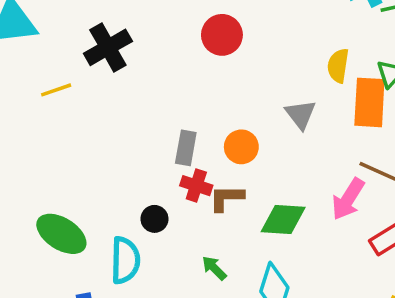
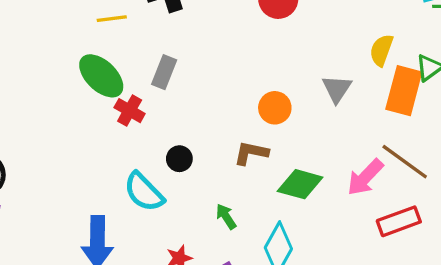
gray rectangle: (186, 148) -> (164, 72), moved
red cross: (196, 186) -> (130, 111), moved
green ellipse: (61, 234) -> (101, 76), moved
cyan semicircle: (125, 260) -> (144, 192), turned 123

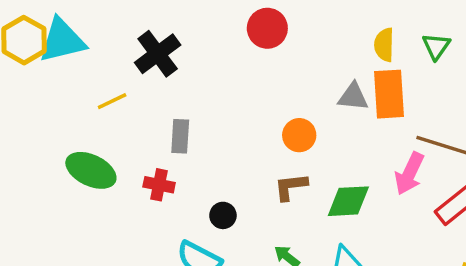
green ellipse: (101, 76) -> (91, 170), moved
gray triangle: (337, 89) -> (353, 97), turned -40
orange rectangle: (404, 91) -> (389, 94), moved

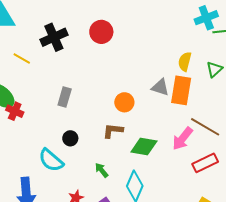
red circle: (267, 28) -> (101, 32), moved
yellow line: (112, 101) -> (22, 58), turned 42
gray rectangle: (180, 136) -> (65, 97), moved
red cross: (159, 185) -> (15, 111), moved

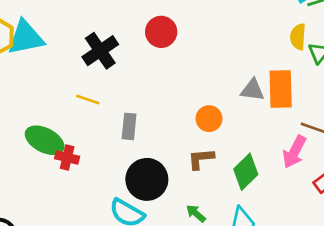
yellow line: (22, 58) -> (88, 100), moved
yellow semicircle: (185, 62) -> (298, 37), moved
black circle: (70, 138) -> (147, 179), size x2.0
green diamond: (144, 146) -> (246, 172), turned -44

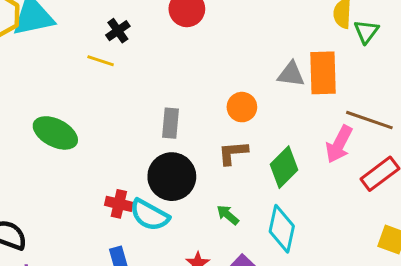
black cross: (100, 51) -> (118, 31), size x0.6
yellow line: (88, 100) -> (101, 61), moved
gray rectangle: (129, 126) -> (171, 123), moved
red cross: (67, 158) -> (119, 204), moved

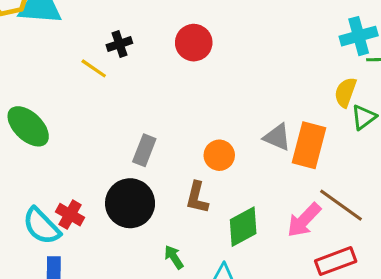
brown L-shape: (233, 153) -> (197, 198), turned -88
cyan semicircle: (150, 215) -> (41, 226), moved

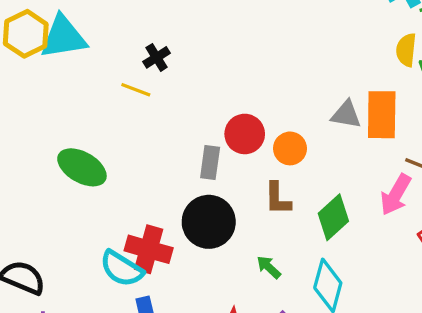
red circle: (194, 43) -> (245, 134), moved
red cross: (70, 215) -> (149, 249), size x1.5

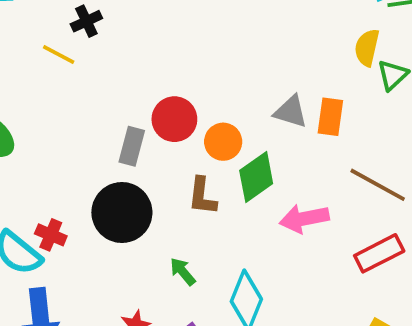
orange rectangle: (382, 115) -> (330, 117), size x0.7
pink arrow: (396, 195) -> (304, 219), moved, turned 42
green diamond: (333, 217) -> (256, 177), moved
red cross: (149, 249) -> (51, 235), size x0.6

